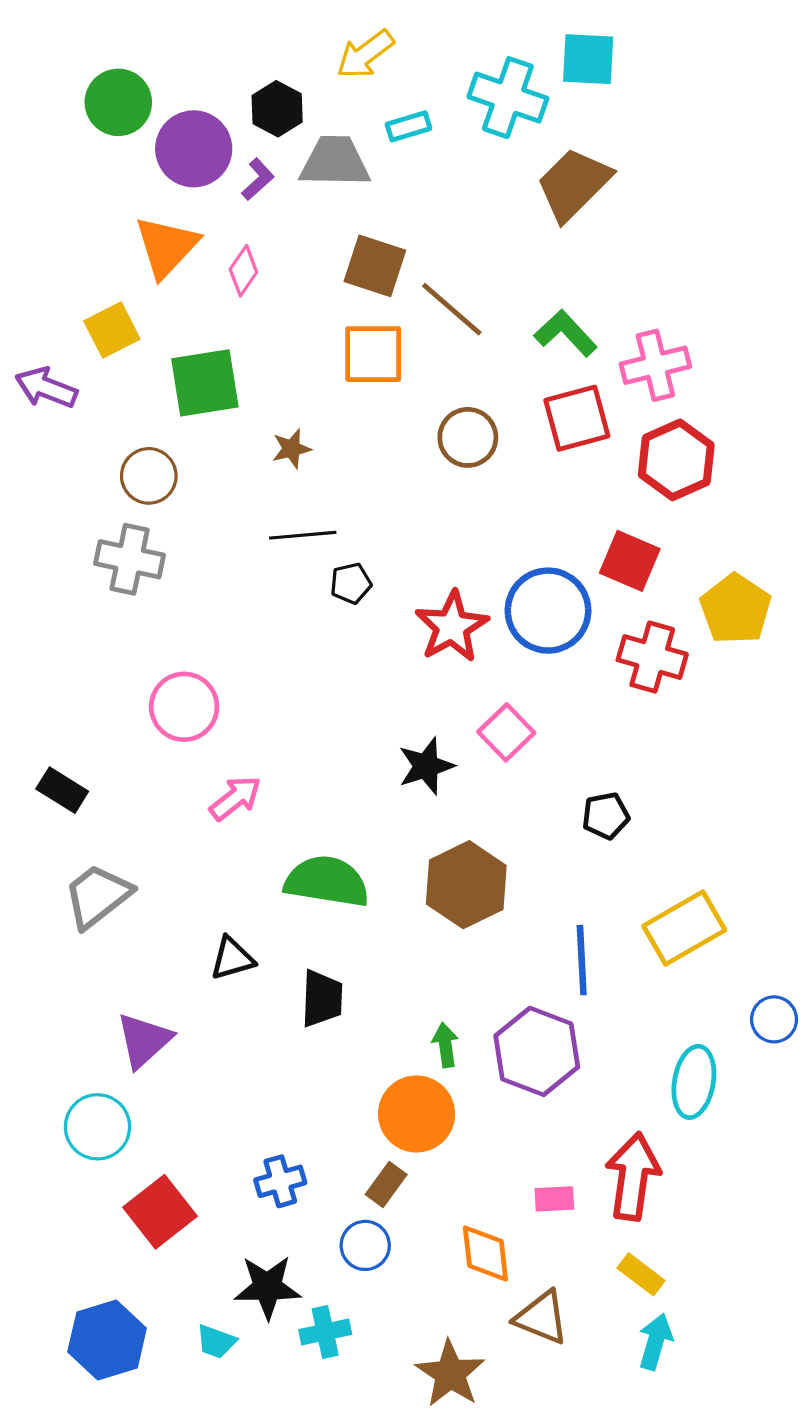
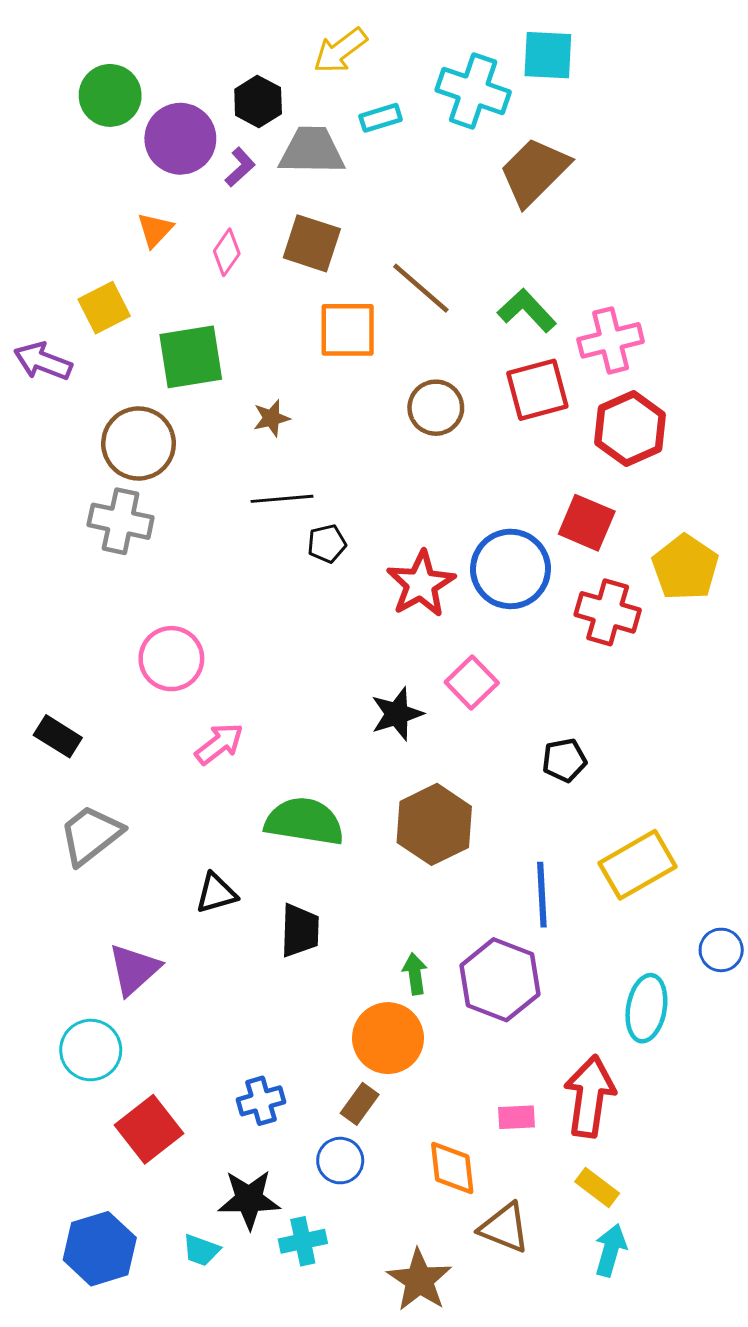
orange triangle: (166, 247) -> (155, 230), size x0.6
brown square: (375, 266) -> (312, 243), moved
brown circle: (149, 476) -> (139, 443), size x1.4

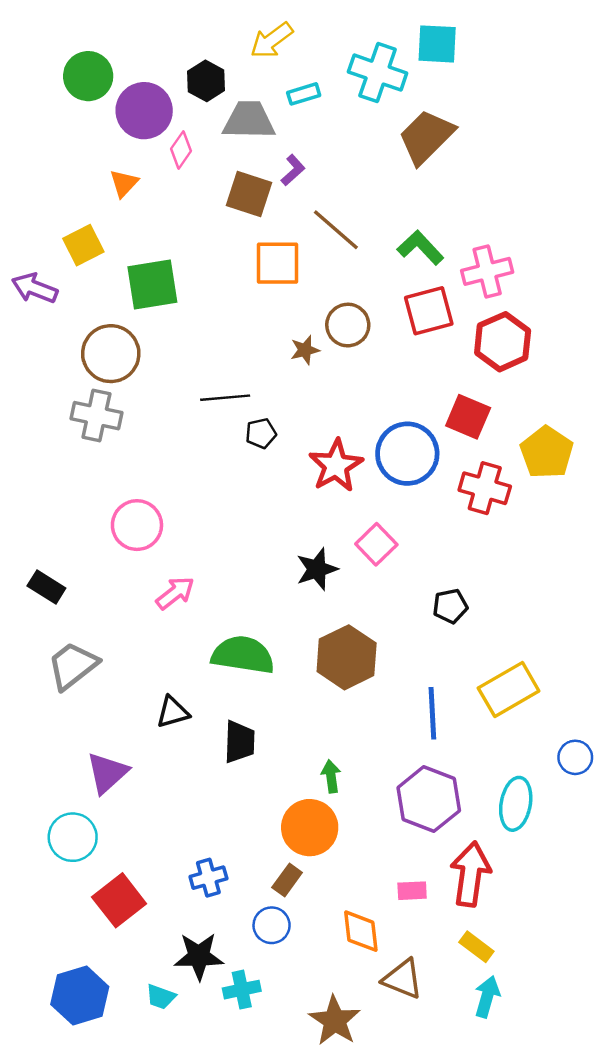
purple L-shape: (240, 167) -> (293, 170), moved
pink diamond: (227, 252) -> (181, 150), moved
brown star: (271, 418) -> (305, 350), moved
purple hexagon: (500, 980) -> (429, 799), moved

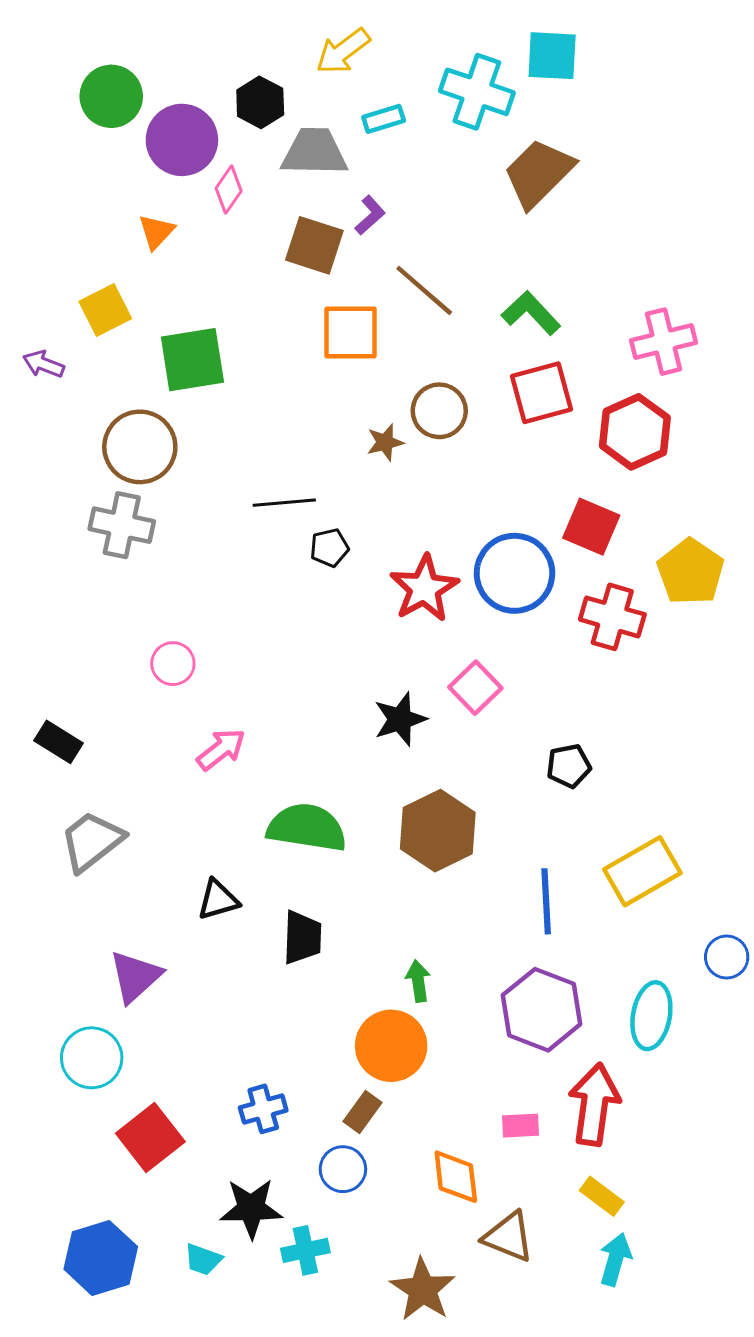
pink cross: (487, 271) -> (663, 342), moved
purple arrow: (35, 288) -> (44, 364), size x0.7
pink circle: (137, 525) -> (173, 664), size x0.7

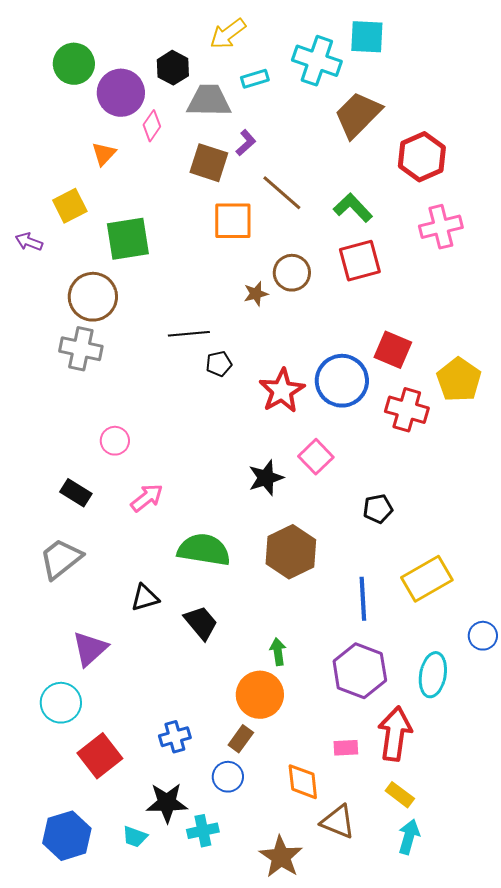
red hexagon: (635, 432) -> (422, 157), moved
black rectangle: (59, 742) -> (76, 493), moved
black trapezoid: (302, 937) -> (201, 623), turned -42

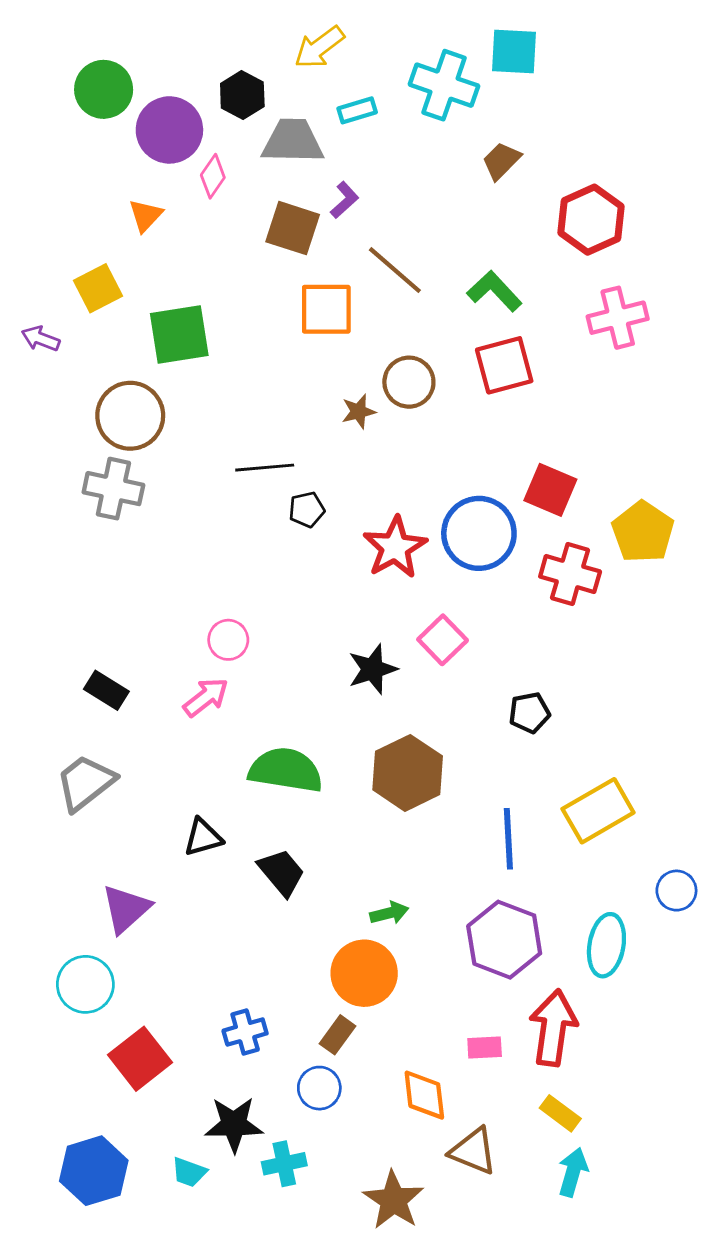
brown trapezoid: (358, 115) -> (501, 161), size x0.6
pink circle: (115, 441) -> (228, 640), moved
green arrow: (278, 652) -> (389, 913), turned 84

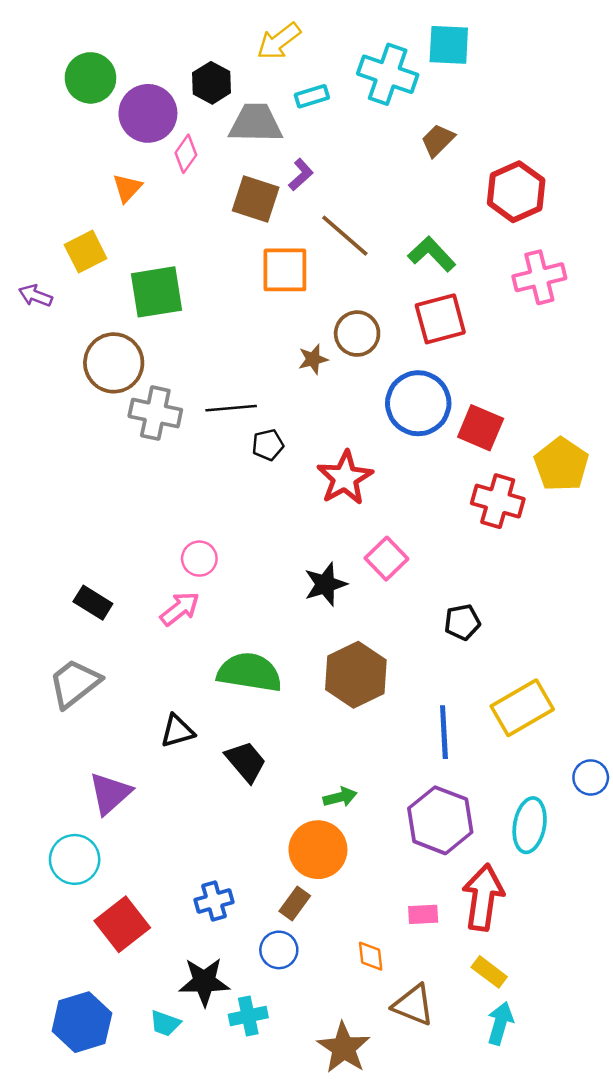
gray cross: (113, 489) -> (155, 413), moved
blue circle: (479, 533) -> (418, 403), moved
orange diamond: (424, 1095) -> (371, 956), size x0.7

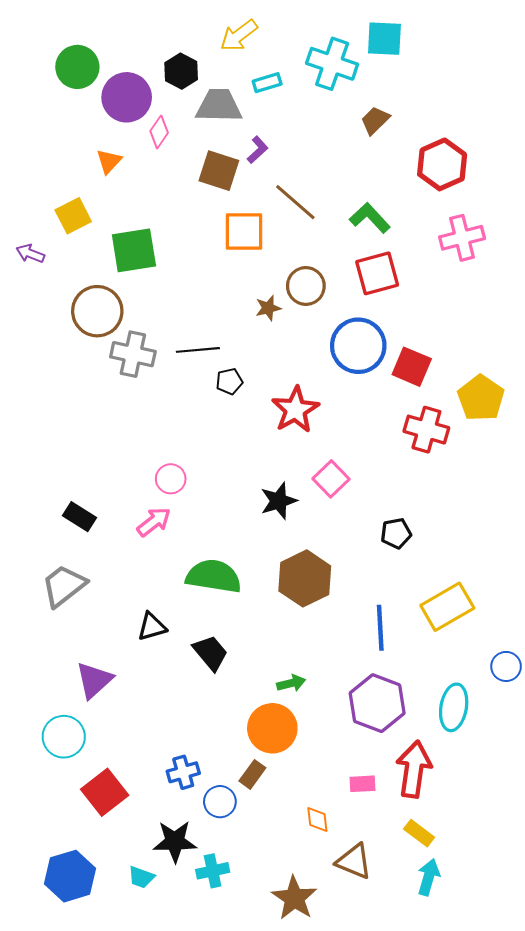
blue circle: (279, 950) -> (220, 802), moved

